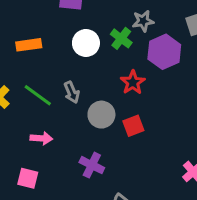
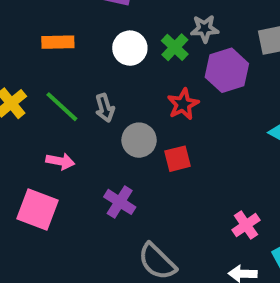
pink square: (28, 178) -> (38, 209), size x1.5

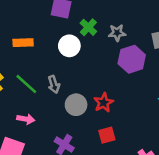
green cross: (175, 47) -> (88, 27), moved
red star: (183, 104) -> (104, 103), moved
red square: (178, 159) -> (107, 135), moved

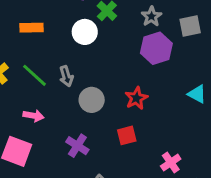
gray star: (117, 33) -> (151, 16), moved, turned -30
red star: (104, 103) -> (136, 98), moved

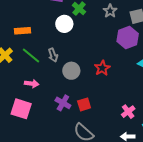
orange rectangle: (31, 28) -> (22, 31), moved
purple hexagon: (156, 48) -> (128, 38), moved
red square: (127, 135) -> (84, 104), moved

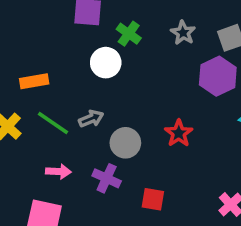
gray arrow: (53, 55) -> (91, 119), turned -88
purple cross: (63, 103) -> (107, 178), moved
red square: (84, 104) -> (153, 199), turned 32

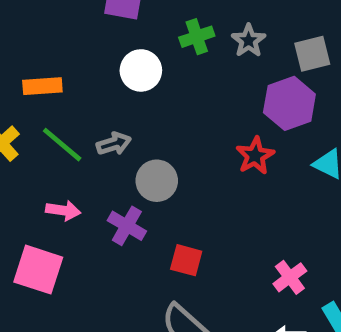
green cross: (129, 34) -> (197, 37), moved, turned 30
red star: (179, 133) -> (255, 156), moved

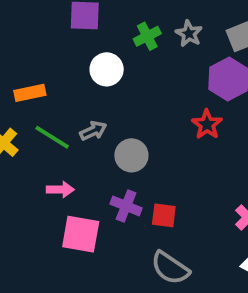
purple cross: (127, 226) -> (126, 206), moved
pink square: (38, 270) -> (81, 234), moved

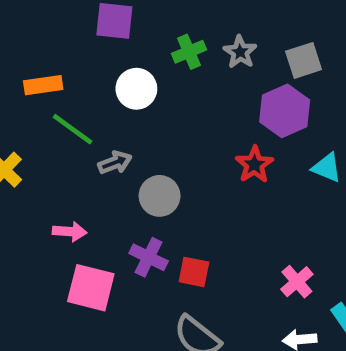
orange rectangle: (30, 93) -> (43, 85), moved
green line: (52, 137) -> (73, 129), moved

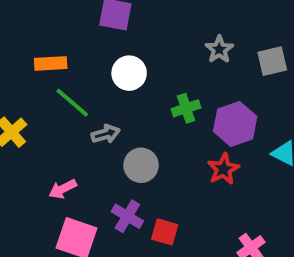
green cross: (189, 52) -> (186, 108), moved
purple hexagon: (285, 111) -> (235, 124), moved
red star: (254, 165) -> (223, 169), moved
pink arrow: (70, 231) -> (63, 189), turned 144

